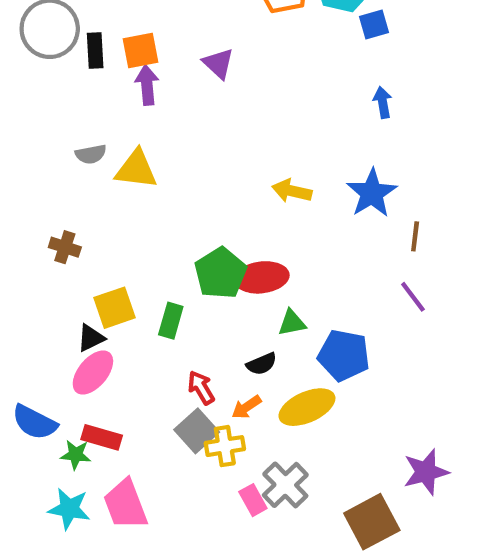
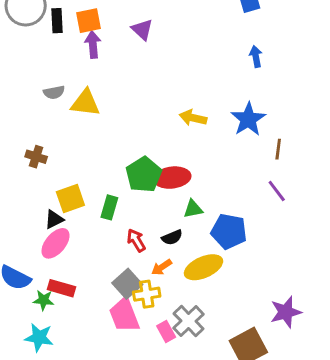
red arrow: (201, 388) -> (136, 240), moved
pink trapezoid: (125, 504) -> (124, 315), moved

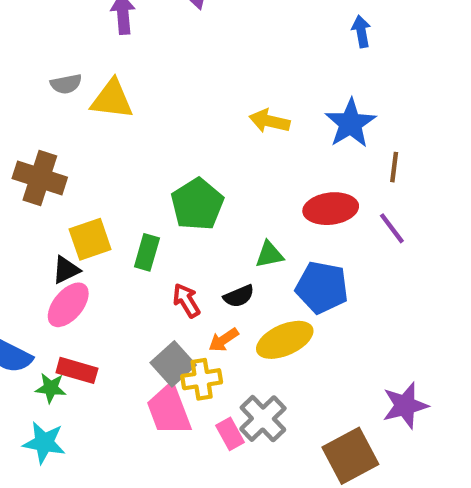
brown cross: (36, 157) -> (40, 178), size x1.6
red ellipse: (172, 178) -> (331, 209), moved

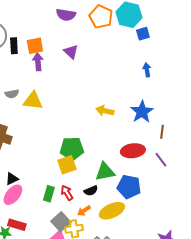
green pentagon: (197, 204) -> (72, 149), turned 30
yellow square: (90, 239) -> (67, 165), moved
green rectangle: (147, 252) -> (49, 194), moved
green triangle: (269, 255) -> (105, 172), size x1.5

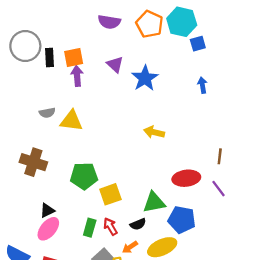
blue star: (142, 112) -> (145, 78), moved
green pentagon: (72, 149) -> (84, 176), moved

